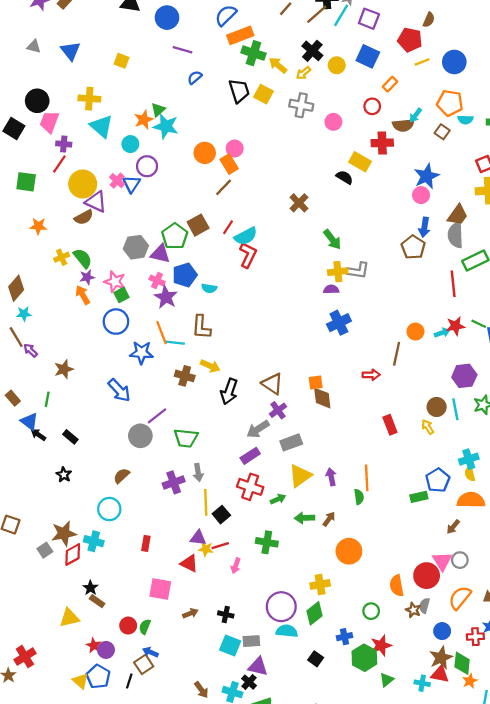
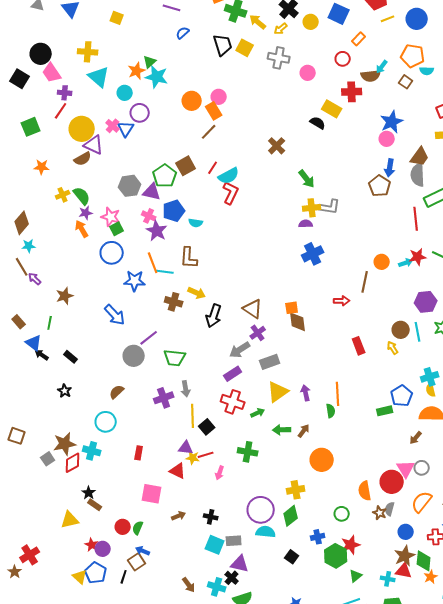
pink trapezoid: (49, 122) -> (52, 73), turned -55
green square: (26, 182) -> (31, 127), turned -30

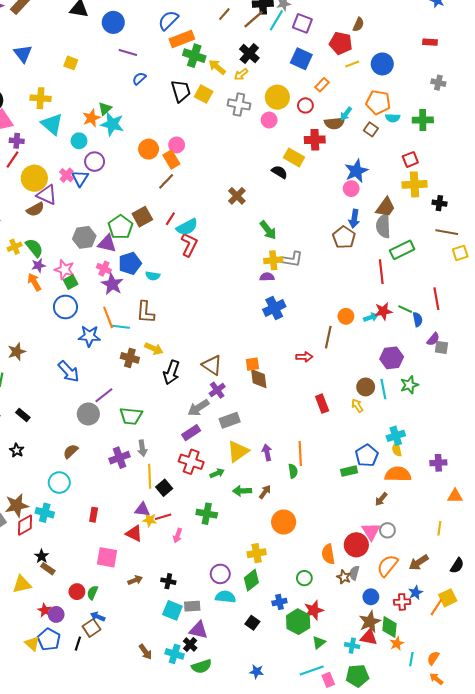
yellow circle: (311, 22) -> (277, 97), moved, size x1.5
purple circle: (261, 510) -> (220, 574), size x0.7

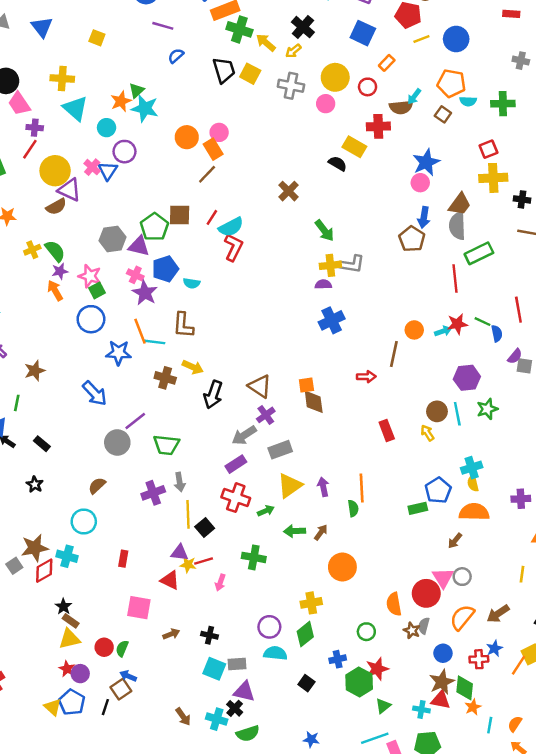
brown square: (142, 217) -> (180, 215), turned 30
yellow triangle: (22, 584) -> (69, 639), moved

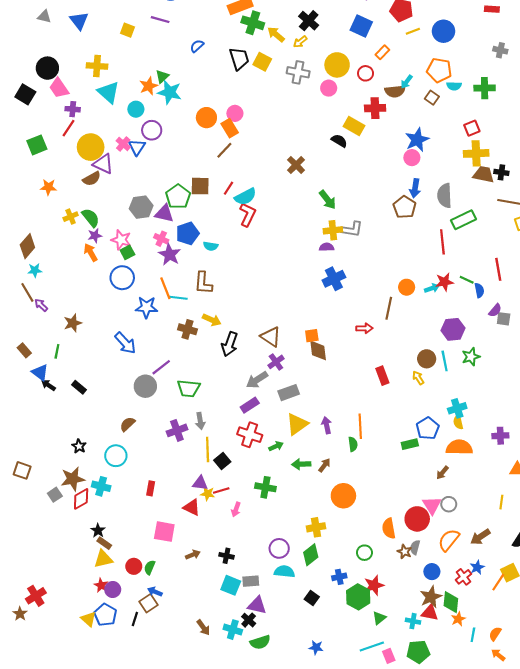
purple line: (163, 26) -> (160, 20), moved
brown trapezoid: (460, 204) -> (484, 174), moved, turned -115
black star: (35, 484) -> (79, 446), moved
red cross: (479, 659) -> (463, 577), turned -35

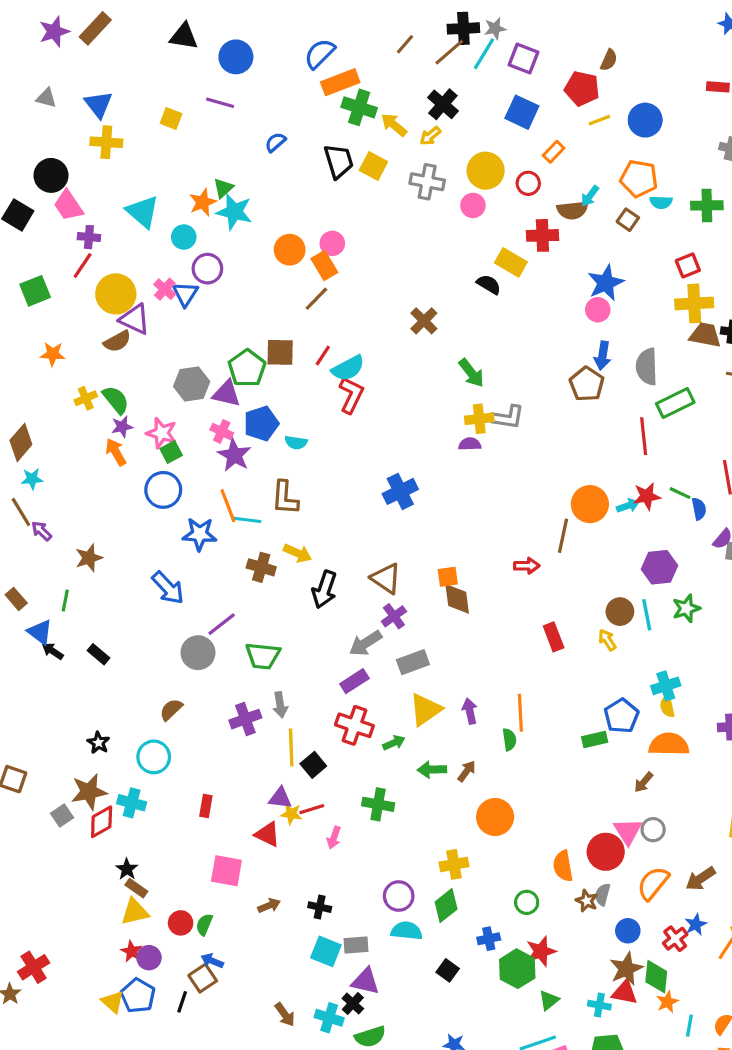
yellow cross: (97, 66) -> (106, 142), moved
blue cross: (334, 279) -> (400, 491), moved
orange circle: (407, 287) -> (590, 504), size x1.5

